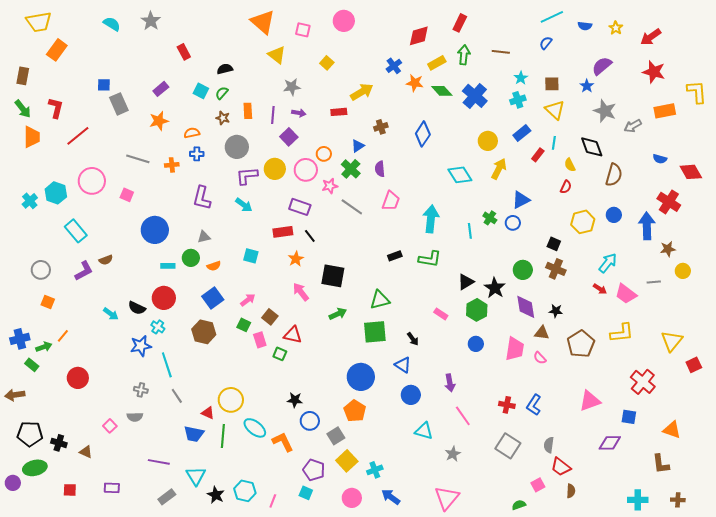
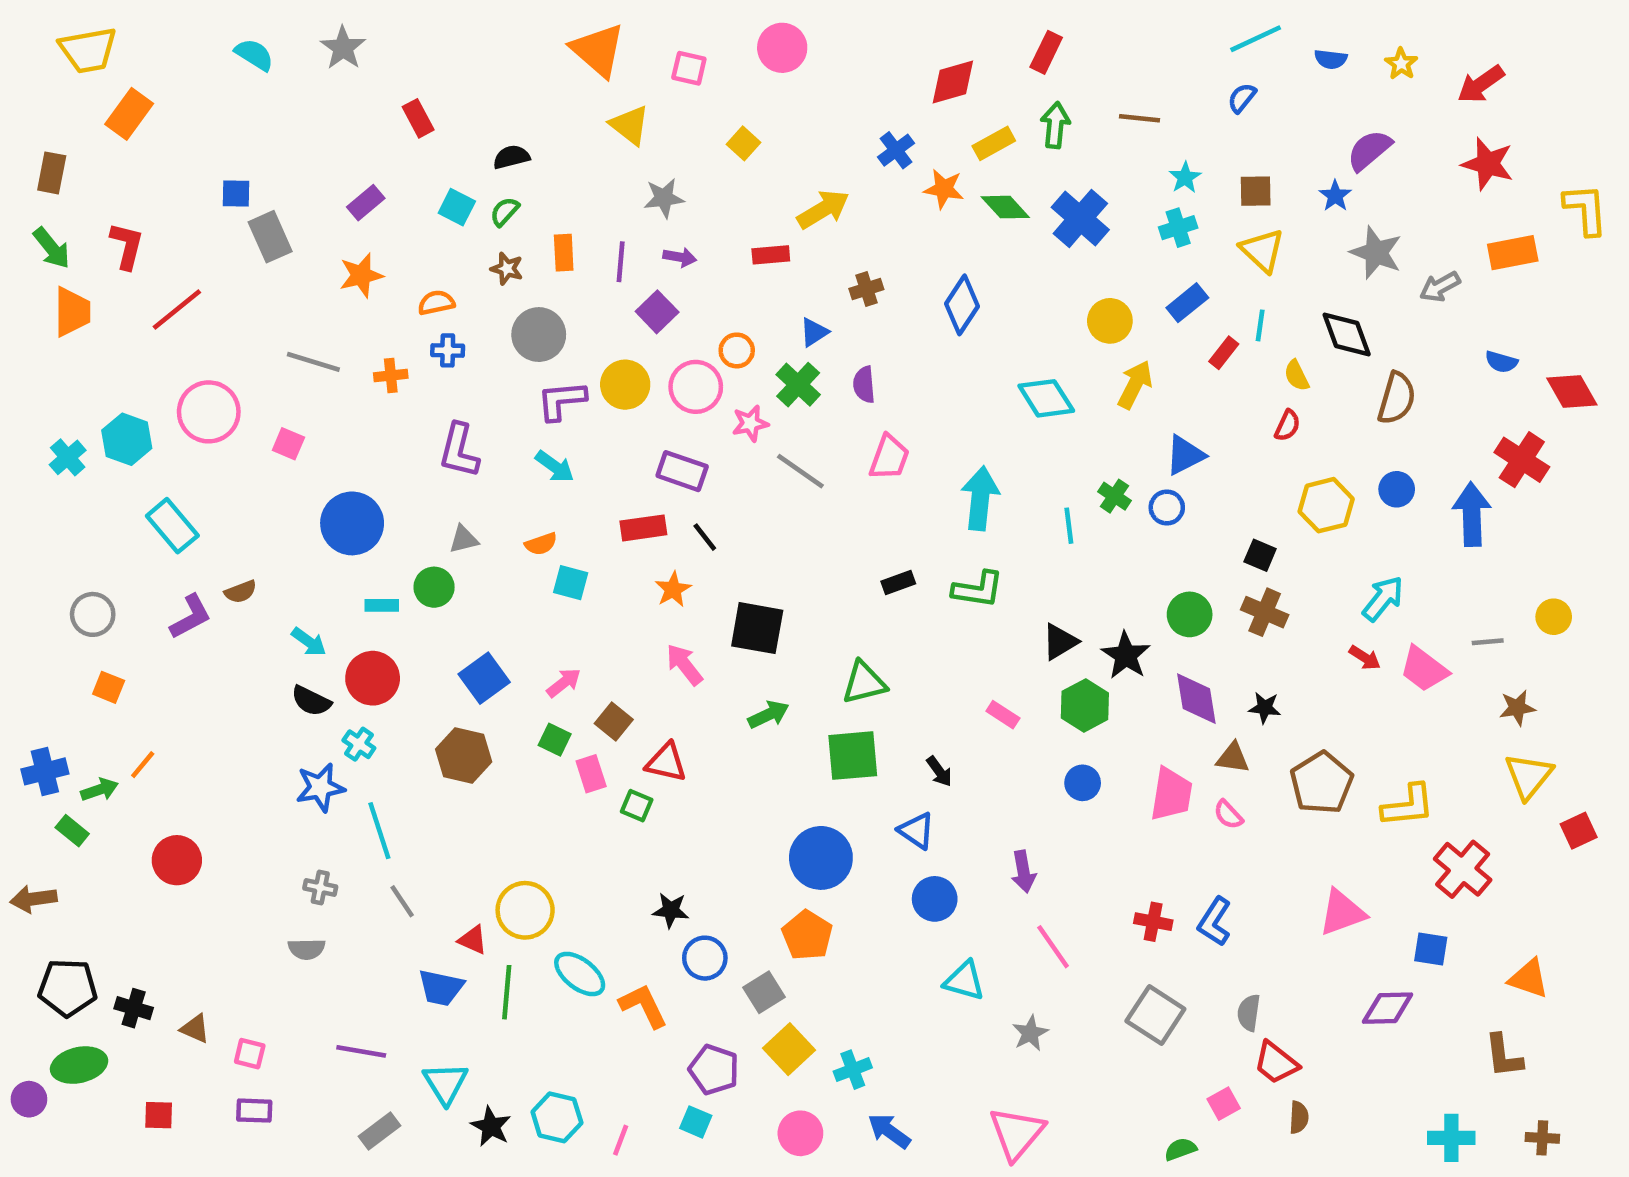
brown star: (668, 249) -> (1517, 708), moved
orange semicircle: (214, 266) -> (541, 544), moved
cyan arrow: (111, 314) -> (309, 642), moved
yellow L-shape: (622, 333) -> (1408, 806), moved
pink square: (110, 426) -> (250, 1054), moved, turned -32

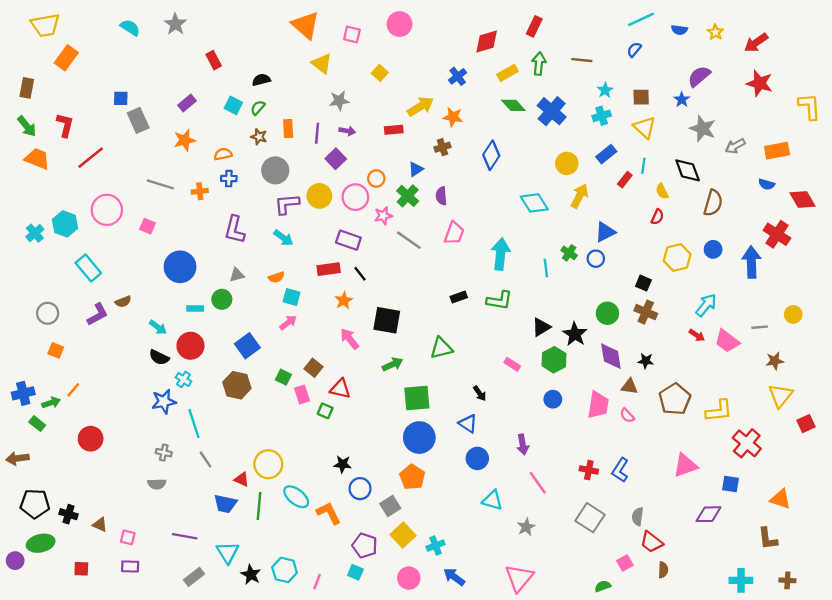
orange star: (944, 189) -> (453, 117), moved
orange rectangle: (1513, 253) -> (777, 151), moved
orange trapezoid: (72, 312) -> (37, 159), turned -68
pink arrow: (564, 683) -> (288, 323), moved
green square: (853, 756) -> (417, 398), moved

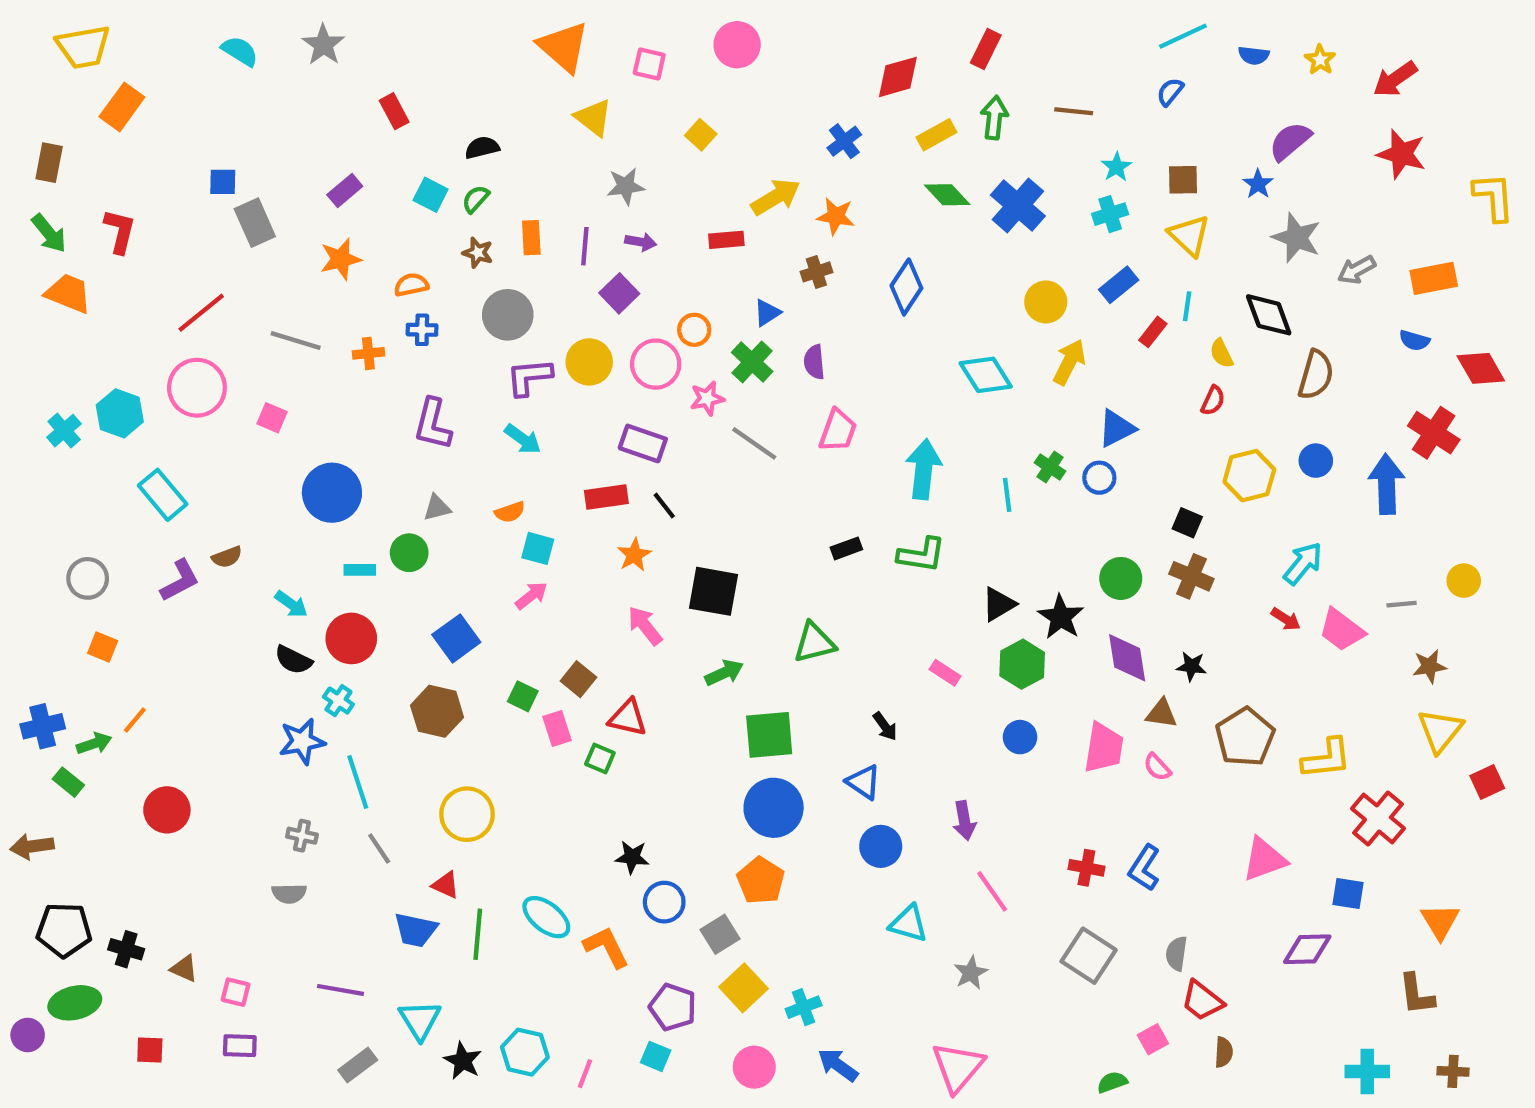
red line: (91, 158) -> (201, 313), moved
yellow circle: (268, 464) -> (467, 814), moved
orange triangle: (780, 499) -> (1440, 921), turned 40

